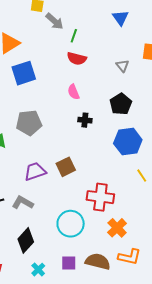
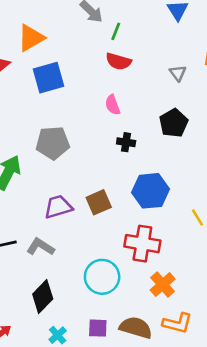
blue hexagon: (128, 142) -> (150, 191), moved

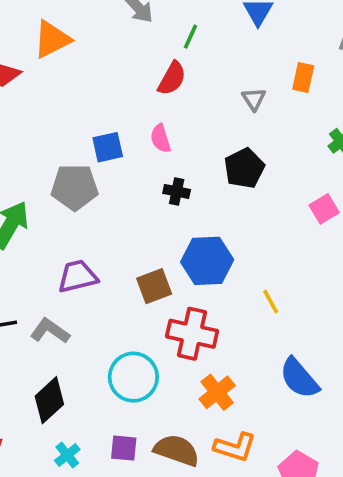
green line: (116, 31) -> (190, 37), moved
red semicircle: (118, 61) -> (172, 78), turned -80
blue square: (48, 78) -> (108, 147), moved, size x0.7
brown square: (99, 202) -> (154, 286), moved

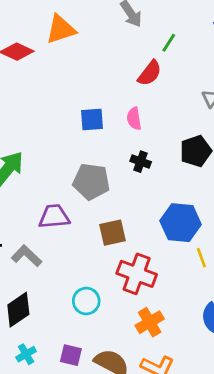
gray pentagon: (75, 187) -> (91, 182), moved
blue hexagon: (207, 261) -> (181, 223), moved
cyan circle: (133, 377) -> (86, 301), size x0.7

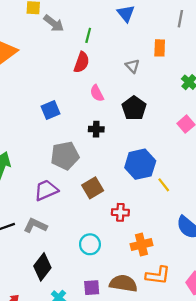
pink semicircle: (134, 119) -> (97, 93), moved
red cross: (137, 274) -> (120, 212), size x0.6
orange cross: (150, 322) -> (141, 245), turned 35

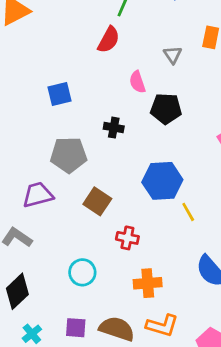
pink semicircle: (97, 93) -> (137, 82), moved
black pentagon: (134, 108) -> (166, 109), turned 30
brown square: (93, 188) -> (97, 201), turned -35

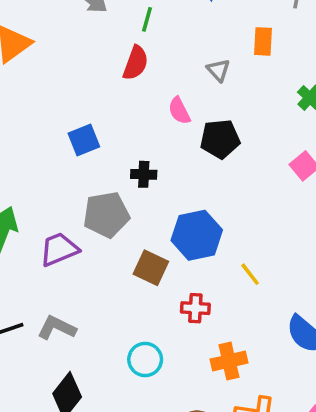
black cross: (114, 128) -> (144, 174), moved
blue hexagon: (162, 181) -> (197, 235), moved
purple trapezoid: (38, 195) -> (59, 249), moved
yellow line: (188, 212) -> (250, 274), moved

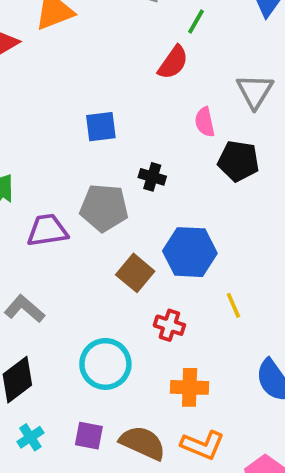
gray triangle: (218, 70) -> (255, 91), size x1.5
cyan circle: (145, 359) -> (105, 364), size x1.4

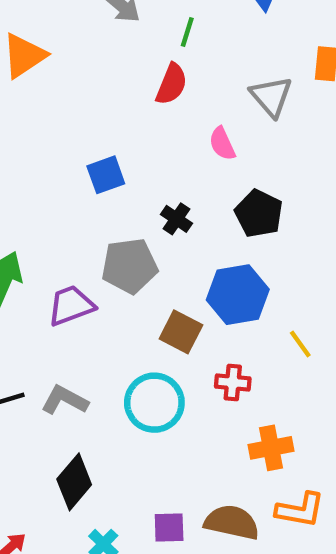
black pentagon: (238, 161) -> (259, 214), moved, turned 30
black cross: (152, 177) -> (176, 219), turned 30
cyan circle: (105, 364) -> (154, 403), moved

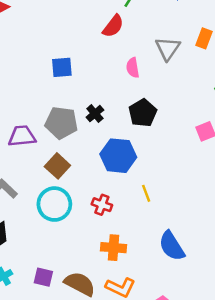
black cross: (176, 219) -> (95, 114), moved
brown square: (181, 332) -> (57, 166), moved

